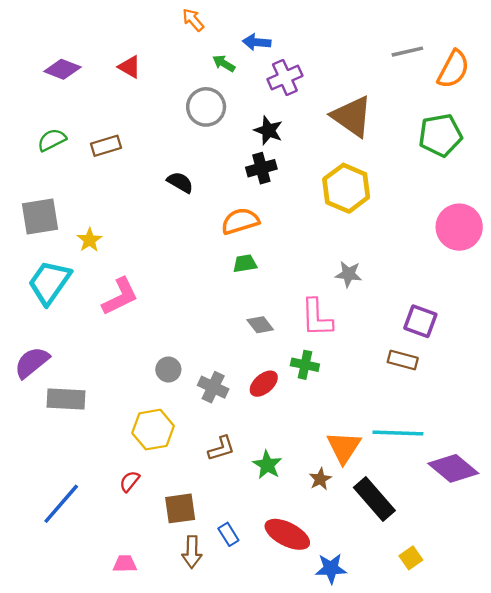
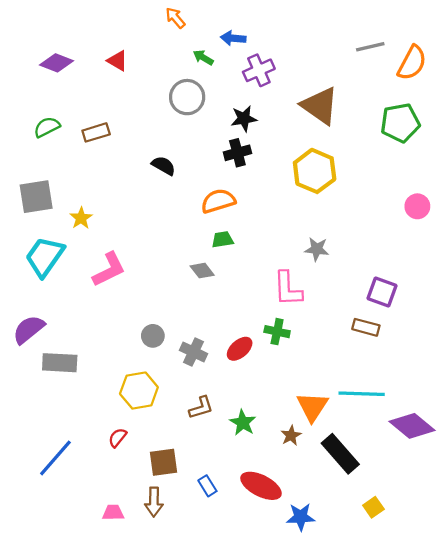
black star: (268, 130) -> (244, 119), turned -30
pink circle: (459, 227) -> (417, 206), size x0.6
gray diamond: (260, 325) -> (202, 271), moved
brown arrow: (192, 552) -> (154, 502), moved

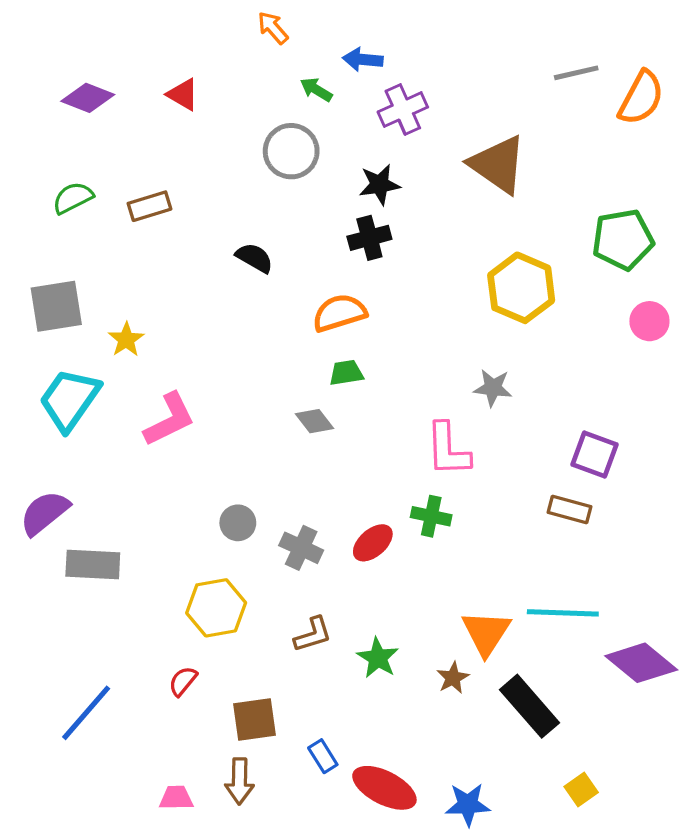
green pentagon: (400, 123) -> (623, 239), moved
yellow hexagon: (315, 171) -> (521, 288), moved
red ellipse: (261, 486) -> (384, 788), moved

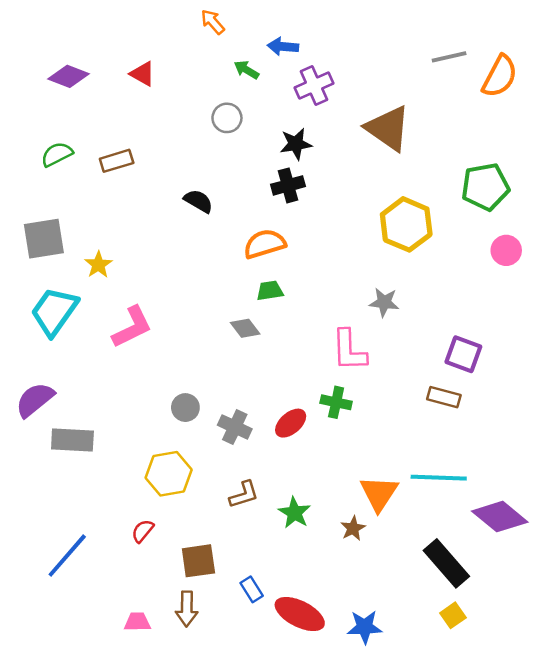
gray circle: (291, 151) -> (227, 118), size x0.7
black rectangle: (529, 706) -> (446, 563), moved

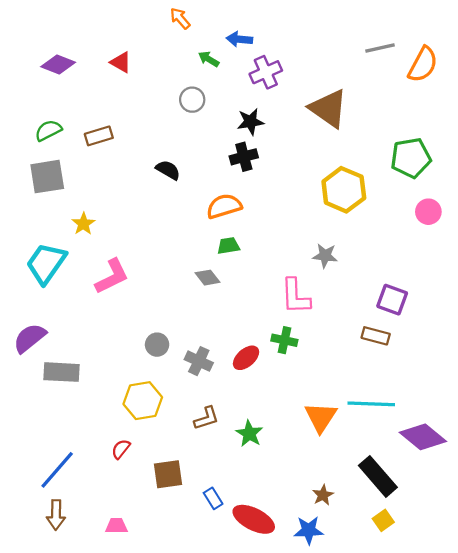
gray square: (44, 239) -> (47, 177), moved
brown star: (353, 528) -> (323, 495), moved
brown arrow: (187, 609) -> (56, 515), moved

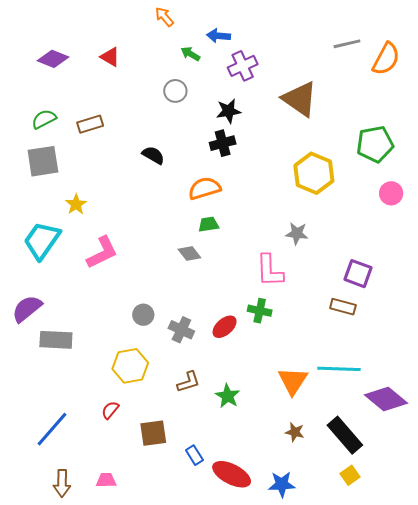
brown star: (323, 495) -> (295, 432), moved, turned -30
brown arrow: (56, 515) -> (62, 483), moved

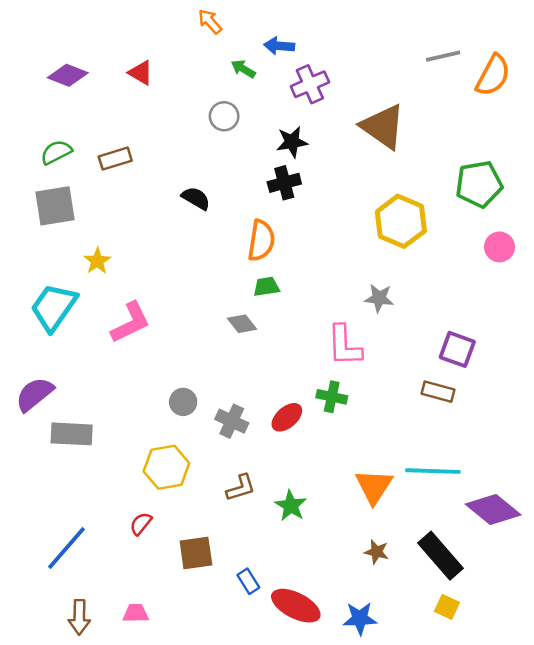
orange semicircle: (204, 188) -> (261, 241), turned 116
yellow square: (350, 475) -> (447, 607), turned -30

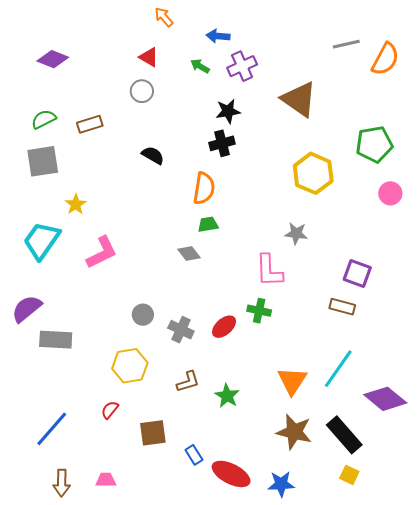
green arrow: (243, 69) -> (200, 66), moved
red triangle: (141, 73) -> (149, 57), moved
gray circle: (224, 116) -> (142, 91), moved
cyan line: (433, 471) -> (338, 369), turned -57
brown star: (377, 552) -> (294, 432), size x1.8

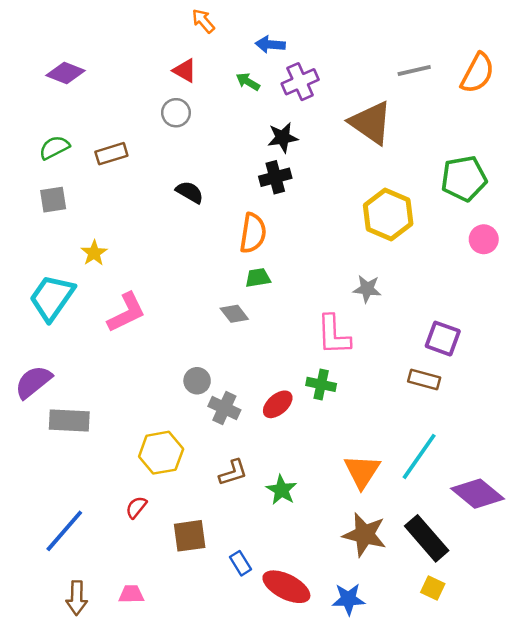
gray line: (346, 44) -> (414, 71), moved
gray square: (43, 161) -> (53, 200), size x0.7
gray circle: (143, 315) -> (197, 381), moved

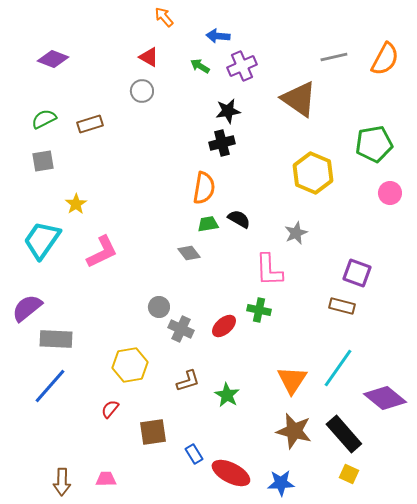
black semicircle: (190, 192) -> (239, 219), moved
gray star: (367, 289) -> (296, 233), turned -30
blue line: (64, 531) -> (50, 386), moved

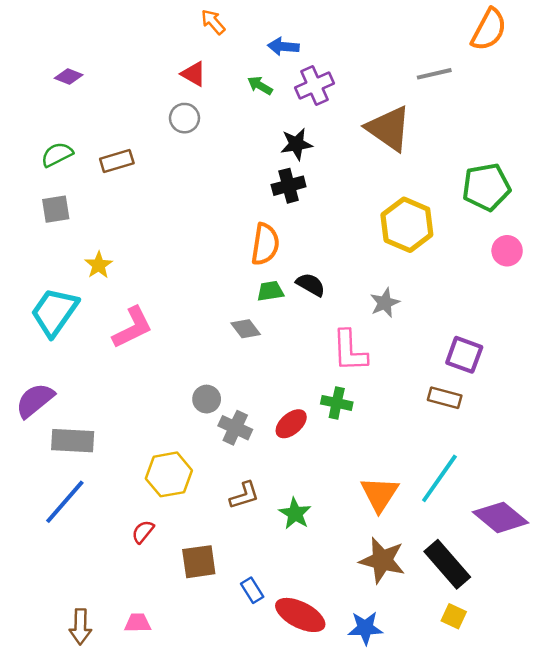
purple diamond: (53, 59) -> (69, 76), size x0.7
orange semicircle: (385, 59) -> (489, 30), moved

